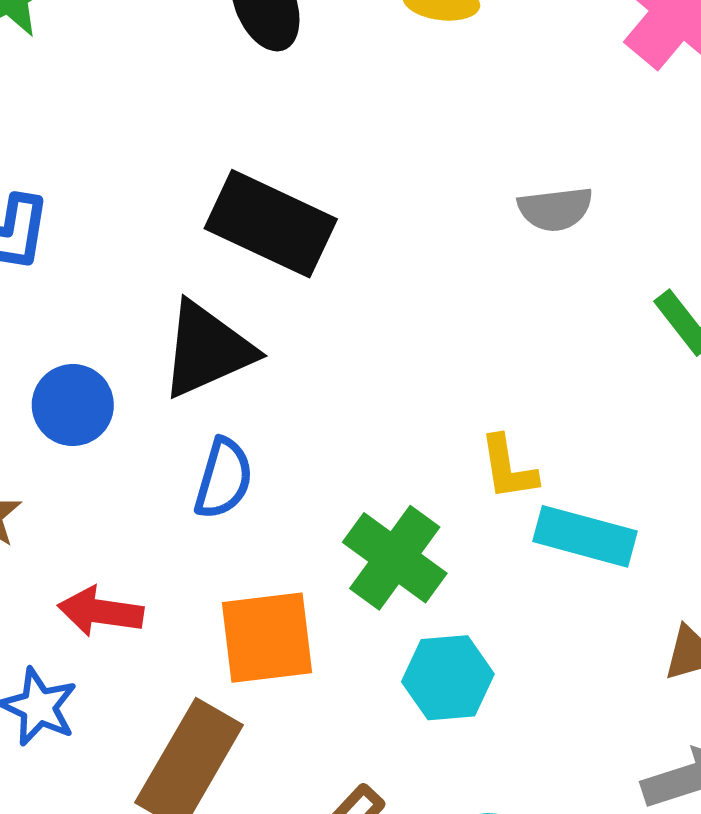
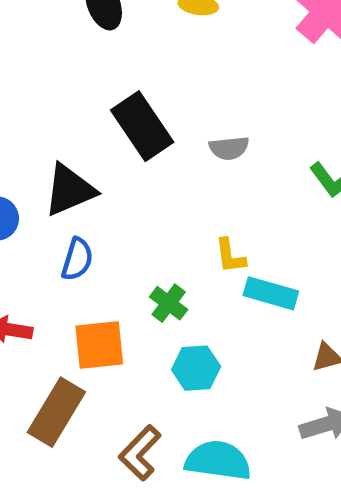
gray semicircle: (555, 209) -> (229, 148), moved
black rectangle: (271, 224) -> (142, 126), moved, turned 30
green cross: (395, 558) -> (169, 303), size x0.7

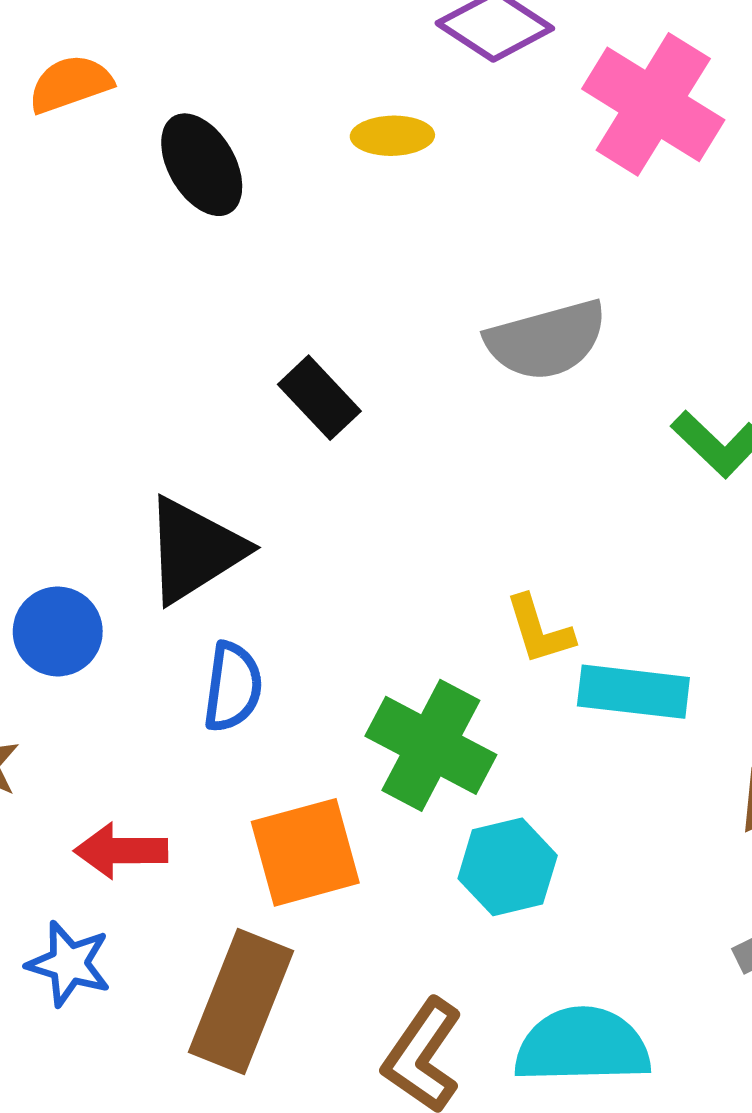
black rectangle: (142, 126) -> (319, 398), size x0.6
gray semicircle: (229, 148) -> (546, 340), moved, size x1.5
green cross: (169, 303) -> (431, 745), size x1.6

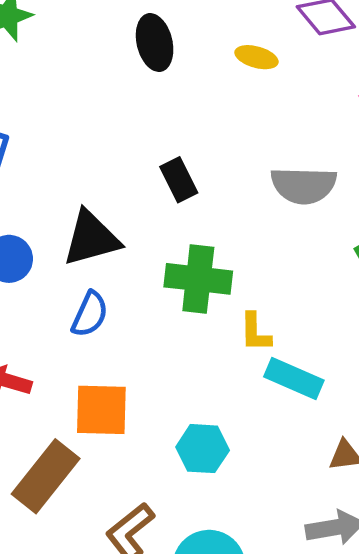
green cross: (431, 745) -> (198, 279), moved, turned -38

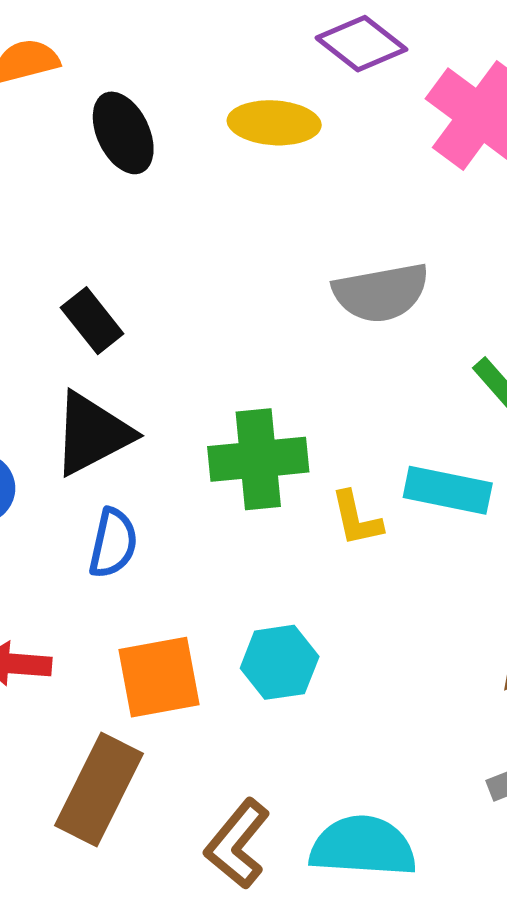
yellow ellipse: (256, 57) -> (274, 123), size x1.4
black rectangle: (179, 180) -> (92, 321), moved
cyan rectangle: (294, 378) -> (448, 490), moved
cyan hexagon: (203, 449) -> (280, 662), moved

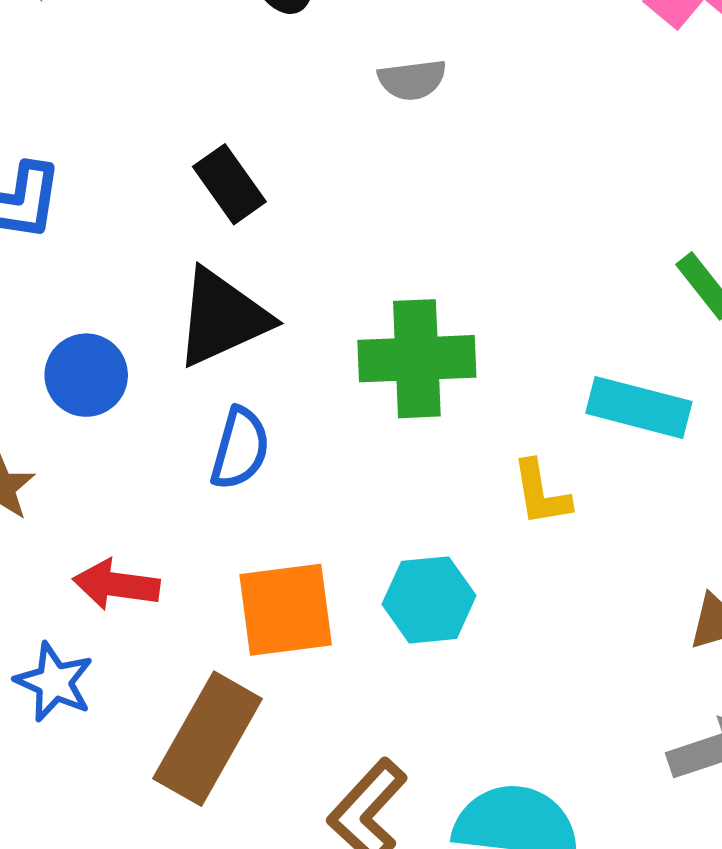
gray semicircle: (381, 293) -> (412, 80), moved, size x0.6
yellow L-shape: (356, 519) -> (541, 493), moved

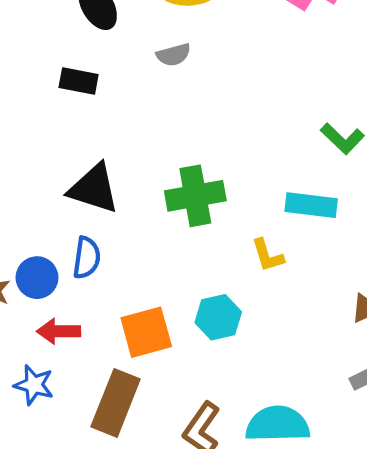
black rectangle: (229, 184) -> (79, 81), moved, turned -36
black triangle: (222, 318) -> (94, 189), turned 50
blue circle: (86, 375) -> (37, 278), moved
blue semicircle: (240, 448) -> (87, 258), moved

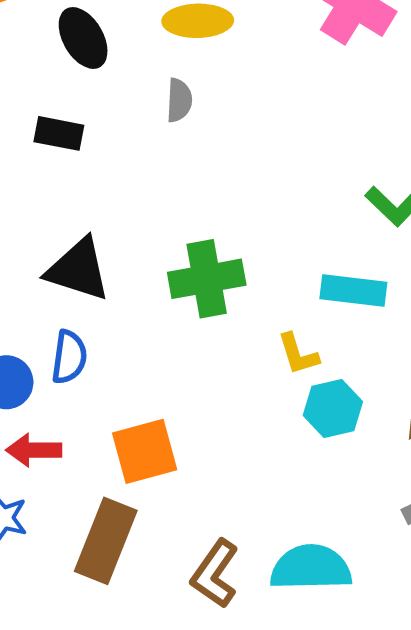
gray semicircle: (174, 55) -> (179, 100), turned -72
cyan hexagon: (218, 317) -> (333, 409), moved

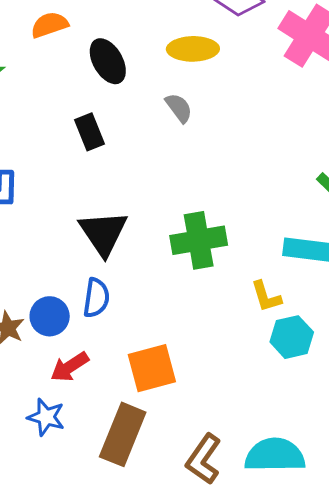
gray semicircle: (179, 100) -> (179, 108), turned -40
black rectangle: (59, 133) -> (90, 132), turned 57
black triangle: (78, 270) -> (103, 233), turned 38
red arrow: (34, 450) -> (70, 367), turned -33

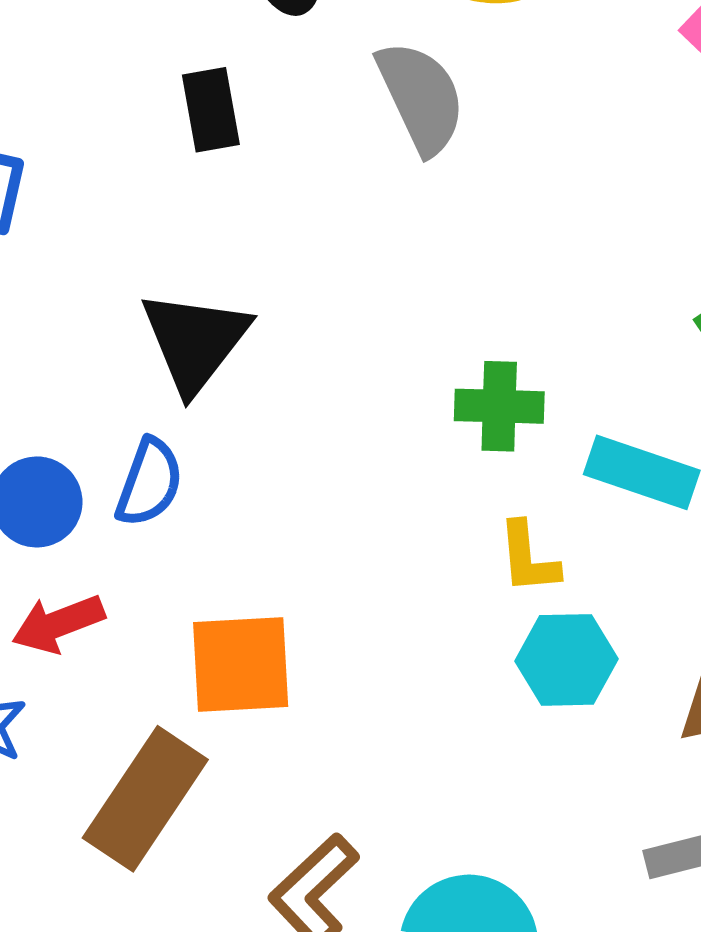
gray semicircle: (179, 108) -> (421, 97), size x1.6
green cross: (199, 240) -> (499, 406), moved, size x0.7

